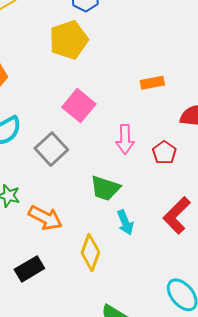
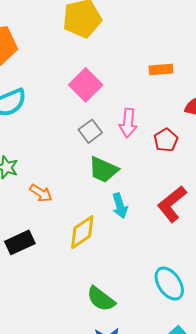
gray square: (51, 149) -> (90, 131), moved, size x0.7
orange arrow: (45, 218) -> (41, 193), size x0.7
yellow diamond: (90, 252) -> (82, 232), turned 30

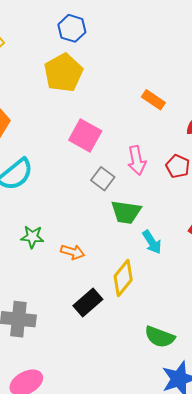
orange rectangle: (161, 70) -> (153, 100), turned 55
black rectangle: (20, 242) -> (88, 302), moved

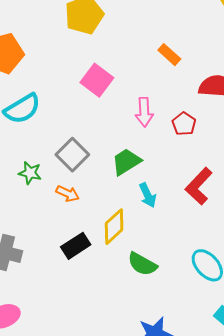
gray square: (103, 179) -> (72, 155), moved, size x1.4
green trapezoid: (126, 212) -> (126, 162), turned 132
green semicircle: (160, 337) -> (142, 264), moved

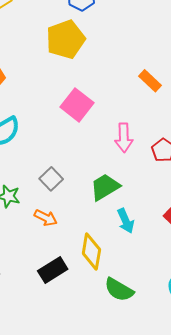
gray square: (72, 155) -> (51, 179), size x0.7
yellow diamond: (114, 227) -> (91, 252), turned -39

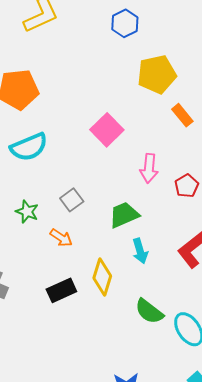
yellow pentagon: (66, 39) -> (157, 74), moved
green semicircle: (119, 290) -> (149, 311), moved

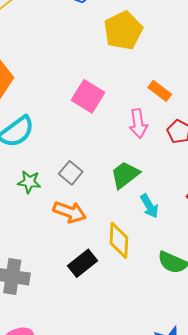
orange rectangle: (182, 115) -> (160, 91), moved
green star: (27, 212) -> (29, 182), moved
orange arrow: (61, 238) -> (70, 212), size x1.4

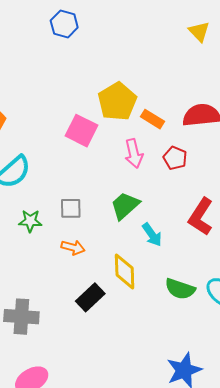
yellow pentagon: (123, 30) -> (117, 102), moved
gray square: (71, 173) -> (71, 208), turned -35
orange arrow: (70, 212) -> (73, 247), size x0.7

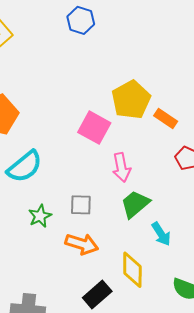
pink arrow: (134, 154) -> (121, 167), moved
green star: (30, 221) -> (40, 216), turned -30
orange arrow: (73, 247) -> (82, 244), size x1.4

